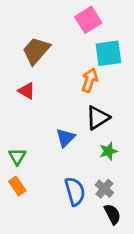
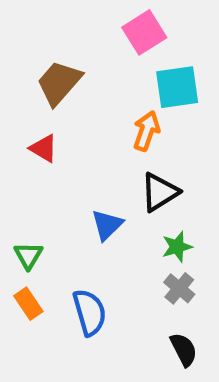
gray cross: (104, 189) -> (179, 288), moved
blue semicircle: (75, 191) -> (90, 312), moved

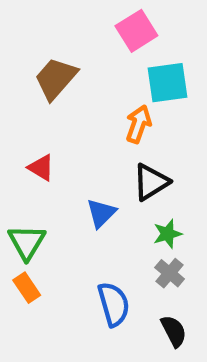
red triangle: (44, 148) -> (41, 168), moved
green triangle: (28, 256) -> (27, 242), size x1.4
blue semicircle: (90, 312) -> (114, 304), moved

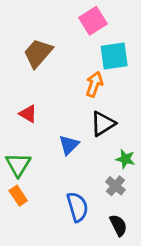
green star: (167, 234) -> (125, 159), moved, turned 30

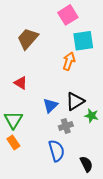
black triangle: (103, 124) -> (75, 101), moved
gray cross: (115, 186) -> (66, 126), moved, turned 32

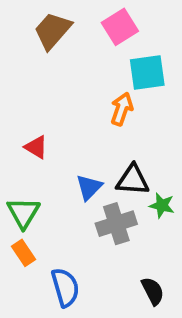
brown trapezoid: (28, 39) -> (53, 31), moved
black triangle: (75, 101) -> (133, 180), turned 36
gray cross: (66, 126) -> (116, 224), size x1.5
blue semicircle: (57, 151) -> (65, 287), moved

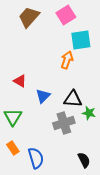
blue triangle: (89, 187) -> (43, 96), moved
orange rectangle: (23, 253) -> (13, 148), moved

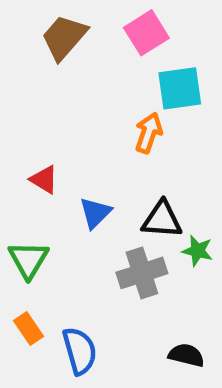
black semicircle: (84, 160) -> (186, 355), turned -49

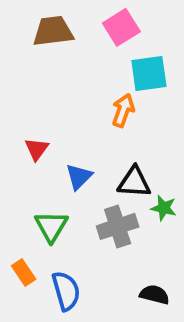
brown trapezoid: (64, 37) -> (53, 31), turned 42
red triangle: (44, 180) -> (37, 149), turned 35
green triangle: (29, 260) -> (51, 226), moved

